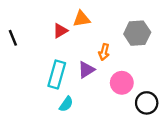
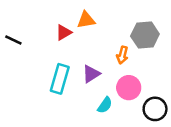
black line: (13, 38) -> (13, 40), turned -42
orange arrow: (104, 52) -> (122, 55), moved
cyan semicircle: (66, 104) -> (105, 105), moved

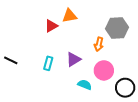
black line: (13, 40) -> (11, 60), moved
cyan rectangle: (60, 79) -> (48, 63), size x0.6
cyan semicircle: (105, 105) -> (85, 85), turned -104

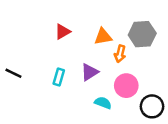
orange triangle: (69, 16) -> (103, 37), moved

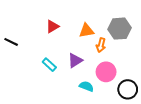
black line: (13, 73) -> (11, 42), moved
cyan rectangle: (59, 77) -> (49, 65), turned -64

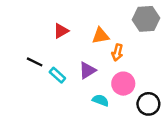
gray hexagon: (119, 29) -> (146, 19), moved
black line: (11, 42) -> (35, 62), moved

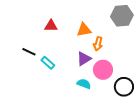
red triangle: (61, 31) -> (51, 26), turned 32
purple triangle: (87, 70) -> (84, 59), moved

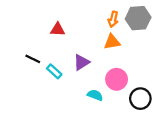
orange triangle: (84, 30) -> (112, 42), moved
orange arrow: (98, 44) -> (113, 19), moved
purple triangle: (84, 59) -> (81, 62), moved

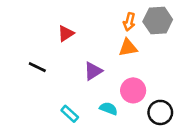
red triangle: (58, 29) -> (66, 33), turned -35
cyan rectangle: (54, 71) -> (70, 114), moved

